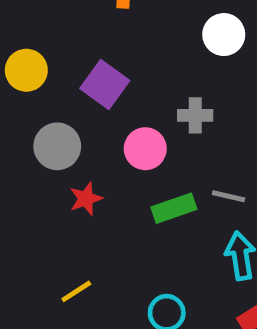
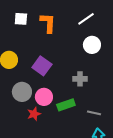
pink circle: (145, 149) -> (44, 97), moved
green rectangle: (174, 208) -> (66, 105), moved

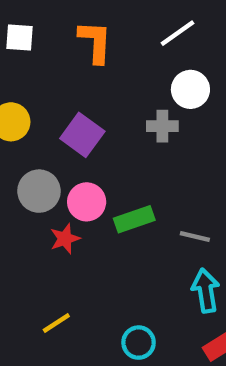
white square: (21, 19) -> (20, 37), moved
gray cross: (80, 79) -> (162, 126), moved

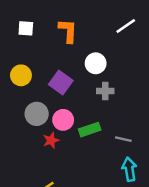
white line: (177, 33) -> (126, 26), moved
white circle: (190, 89) -> (96, 63), moved
gray cross: (162, 126) -> (105, 91), moved

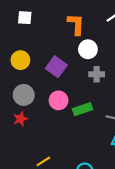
orange L-shape: (68, 31) -> (76, 24), moved
gray circle: (37, 114) -> (24, 95), moved
red star: (51, 140) -> (20, 119), moved

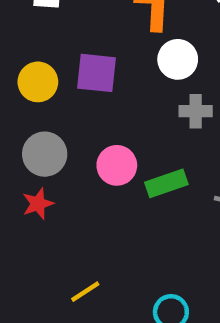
purple square: (56, 67) -> (97, 73), moved, turned -30

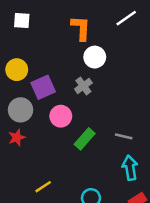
purple square: (97, 73) -> (43, 87), moved, turned -30
gray cross: (196, 111) -> (83, 86), moved, turned -36
green rectangle: (166, 183) -> (85, 139), moved, turned -30

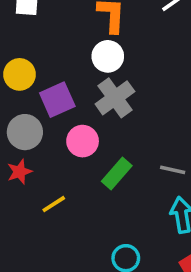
white circle: (95, 57) -> (108, 56), moved
gray cross: (83, 86) -> (115, 98), size x1.5
yellow line: (43, 187) -> (54, 204), moved

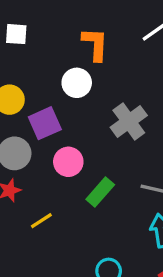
white circle: (108, 56) -> (77, 83), moved
gray cross: (115, 98) -> (129, 121), moved

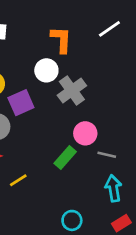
gray cross: (129, 121) -> (72, 90), moved
pink circle: (68, 162) -> (85, 133), moved

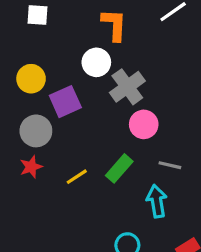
pink circle: (85, 133) -> (144, 124), moved
yellow line: (18, 180) -> (77, 177), moved
cyan arrow: (113, 188) -> (157, 201), moved

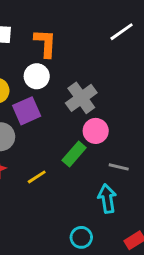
orange L-shape: (114, 25) -> (45, 43), moved
white circle: (96, 62) -> (37, 76), moved
green rectangle: (119, 168) -> (74, 154), moved

